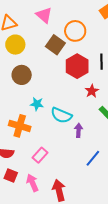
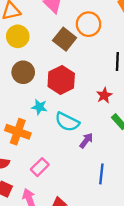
red hexagon: (77, 66) -> (61, 80), moved
purple arrow: (78, 130) -> (86, 140), turned 32
blue line: (93, 158) -> (101, 174), turned -36

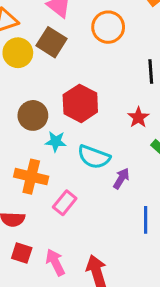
brown square: (65, 39) -> (51, 42), moved
brown circle: (23, 72) -> (33, 115), moved
pink rectangle: (40, 167) -> (65, 203), moved

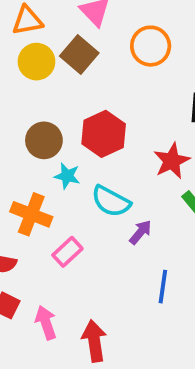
red star: (138, 117) -> (172, 161), size x1.4

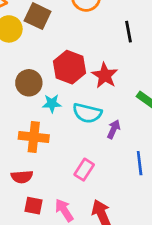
red star: (172, 161) -> (105, 75), moved
pink rectangle: (67, 252) -> (84, 170), moved

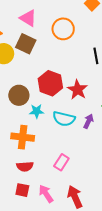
purple arrow: (114, 129) -> (88, 121), moved
red semicircle: (22, 177) -> (25, 166), moved

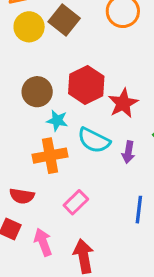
purple arrow: (88, 121) -> (128, 152), turned 152
orange cross: (23, 137) -> (50, 156), moved, turned -30

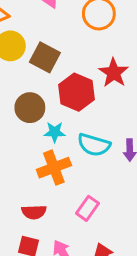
brown square: (64, 20) -> (45, 57), moved
red star: (123, 103) -> (114, 73), moved

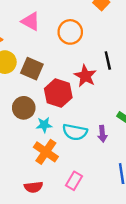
orange cross: (54, 168) -> (46, 152), turned -30

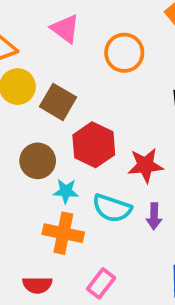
red star: (85, 76) -> (145, 165), moved, turned 30
orange cross: (46, 152) -> (63, 233), turned -30

